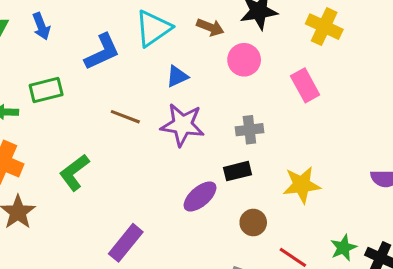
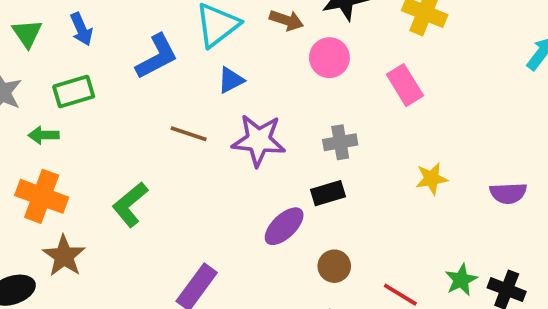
blue triangle: (177, 76) -> (231, 80), moved
green rectangle: (46, 90) -> (74, 92), moved
yellow star: (302, 185) -> (432, 179), moved, size x0.7
brown circle: (253, 223) -> (334, 266), moved

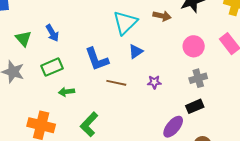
blue L-shape: (157, 57) -> (97, 59), moved, turned 104
pink circle: (329, 58) -> (194, 46), moved
green arrow: (44, 135) -> (66, 92), moved
purple star: (259, 140) -> (154, 82), size x0.5

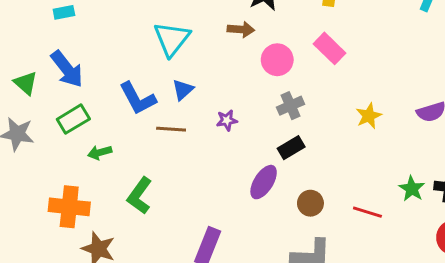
brown arrow: (162, 16) -> (241, 29), moved
blue arrow: (52, 33) -> (67, 69), size x1.5
blue triangle: (136, 51) -> (183, 90), moved

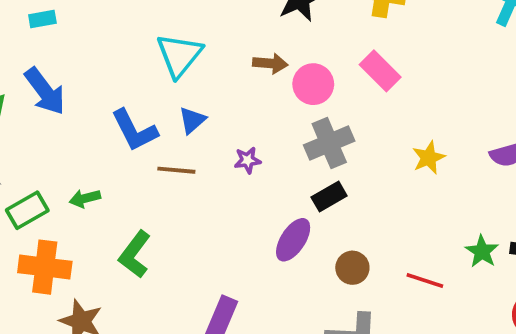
brown arrow: (241, 29) -> (270, 63), moved
gray cross: (291, 106) -> (329, 143), size x1.4
green rectangle: (73, 119) -> (27, 210), moved

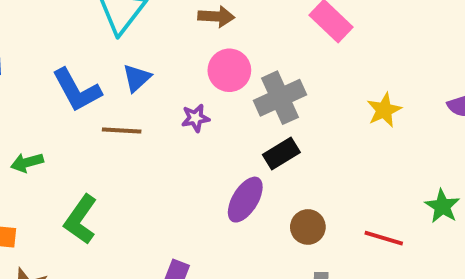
pink circle: (313, 84) -> (229, 70), moved

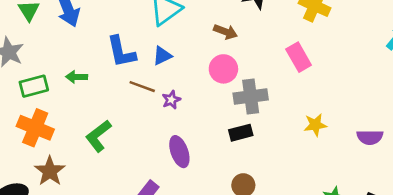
purple star: (195, 118) -> (171, 100), moved, turned -30
green arrow: (27, 162) -> (77, 77), moved
purple ellipse: (245, 200) -> (179, 152), moved, turned -68

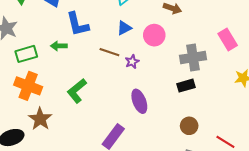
blue L-shape: (121, 52) -> (77, 24), moved
pink rectangle: (299, 57) -> (228, 40), moved
pink circle: (223, 69) -> (154, 35), moved

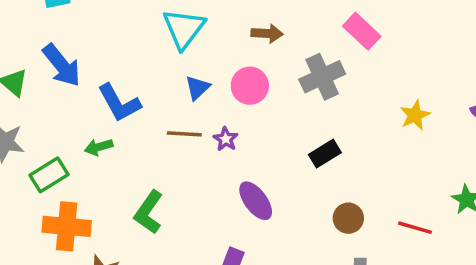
pink rectangle: (228, 40) -> (362, 31), moved
gray cross: (193, 58) -> (322, 77), moved

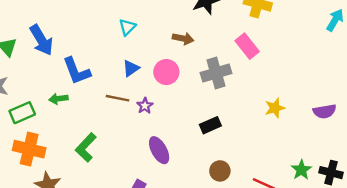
cyan triangle: (184, 29) -> (127, 27), size x0.6

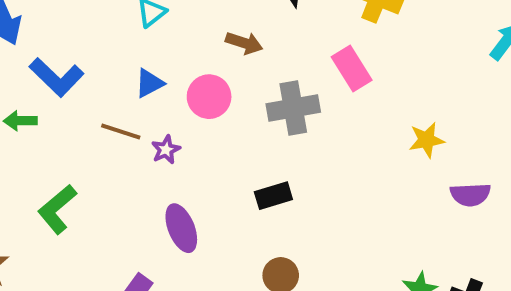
blue L-shape: (77, 71) -> (57, 77), turned -32
yellow star: (275, 108) -> (426, 140), moved

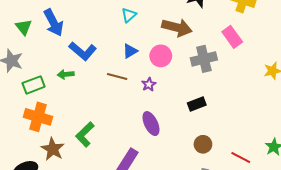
brown arrow: (244, 43) -> (177, 27), size x1.6
purple star: (166, 150) -> (149, 84), moved
green L-shape: (57, 209) -> (85, 134), moved

